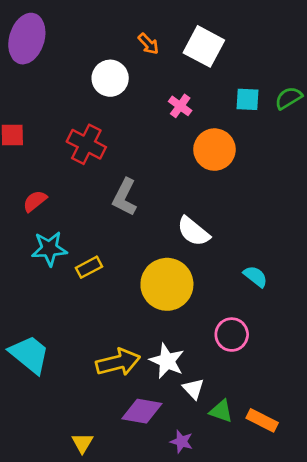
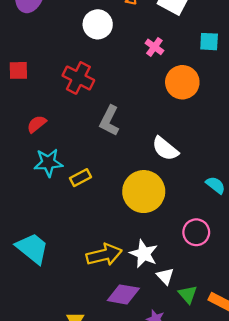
green triangle: (221, 411) -> (188, 294), turned 30

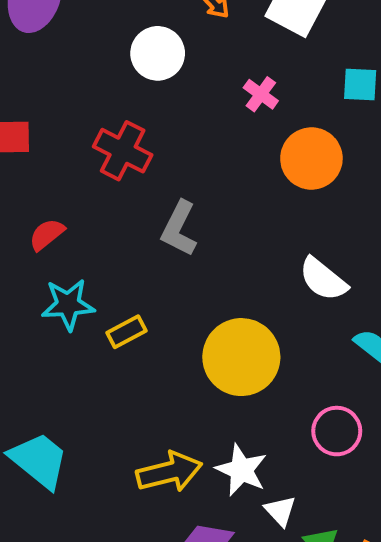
white semicircle: (165, 149) -> (323, 279), moved

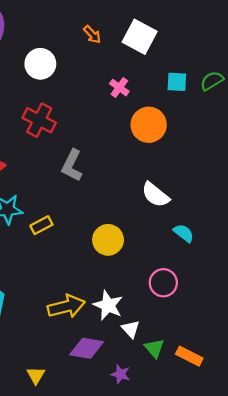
white circle: (158, 53) -> (40, 64), moved
yellow circle: (241, 357) -> (108, 240), size x0.7

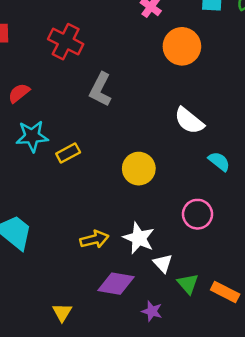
yellow arrow: (66, 306) -> (94, 239), size x0.7

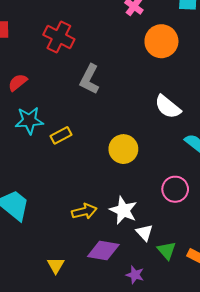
yellow triangle: (62, 312) -> (56, 265), moved

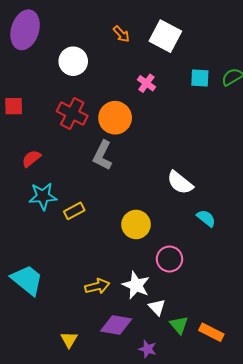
orange circle: (161, 41) -> (115, 118), moved
pink circle: (175, 189) -> (169, 259), moved

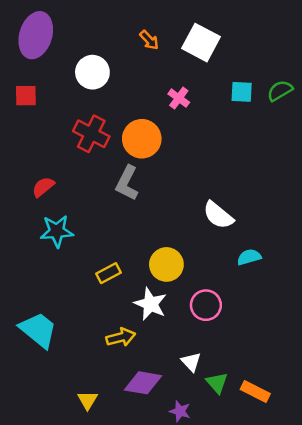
red square: (14, 106) -> (26, 96), moved
yellow rectangle: (74, 211) -> (108, 273), moved
cyan semicircle: (206, 218) -> (249, 257), turned -54
white star: (136, 285) -> (150, 304), moved

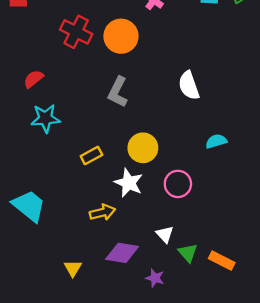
gray L-shape: (127, 183) -> (118, 92), moved
white semicircle: (218, 215) -> (189, 85), moved, turned 32

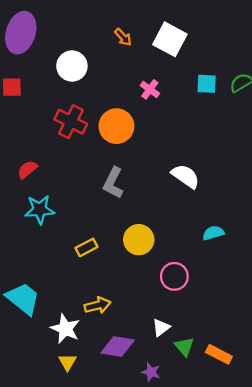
white semicircle: (189, 85) -> (185, 176), turned 144
white star: (129, 183) -> (65, 329), moved
white triangle: (165, 234) -> (161, 328), turned 36

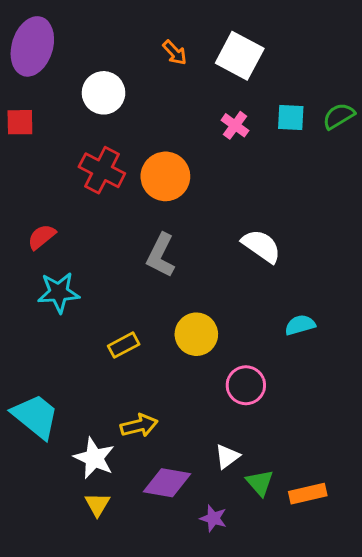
pink cross: (150, 89) -> (235, 125), moved
orange rectangle: (219, 354) -> (308, 494), turned -40

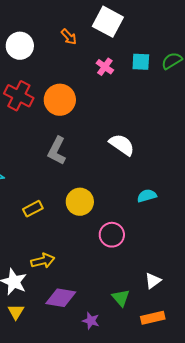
orange arrow: (175, 53) -> (69, 37), moved
white triangle: (227, 456) -> (153, 281), moved
orange rectangle: (308, 494) -> (153, 318), moved

